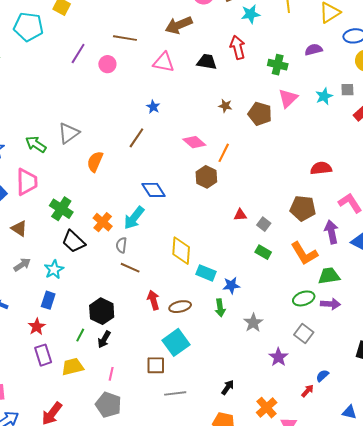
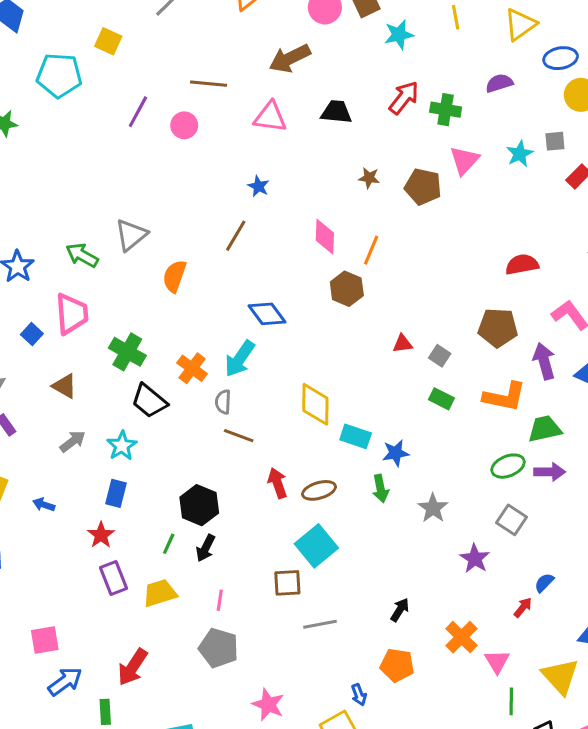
red arrow: (238, 47) -> (404, 98), moved, turned 55
pink diamond: (194, 142) -> (325, 237), turned 55
orange L-shape: (304, 253) -> (504, 397), turned -44

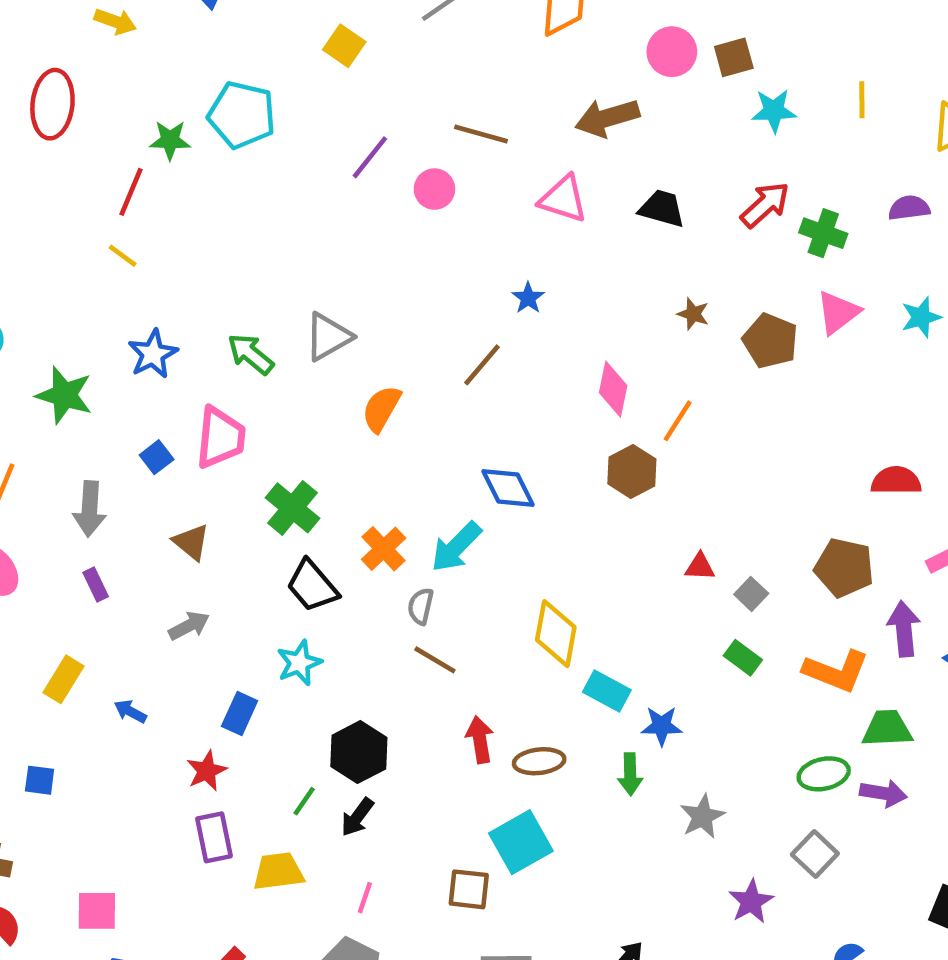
cyan pentagon: (59, 75) -> (242, 115), moved
cyan star: (122, 446) -> (299, 663), moved

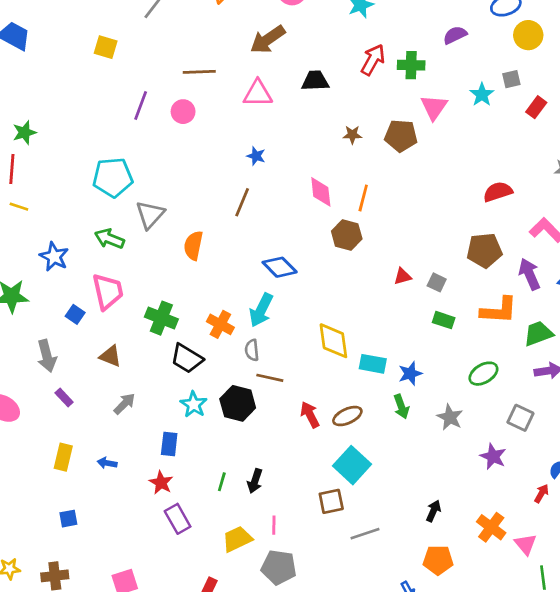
cyan pentagon: (242, 115) -> (113, 177), moved
black hexagon: (359, 752) -> (238, 403), moved
green ellipse: (824, 774) -> (483, 374), moved
yellow trapezoid: (278, 871) -> (237, 539), moved

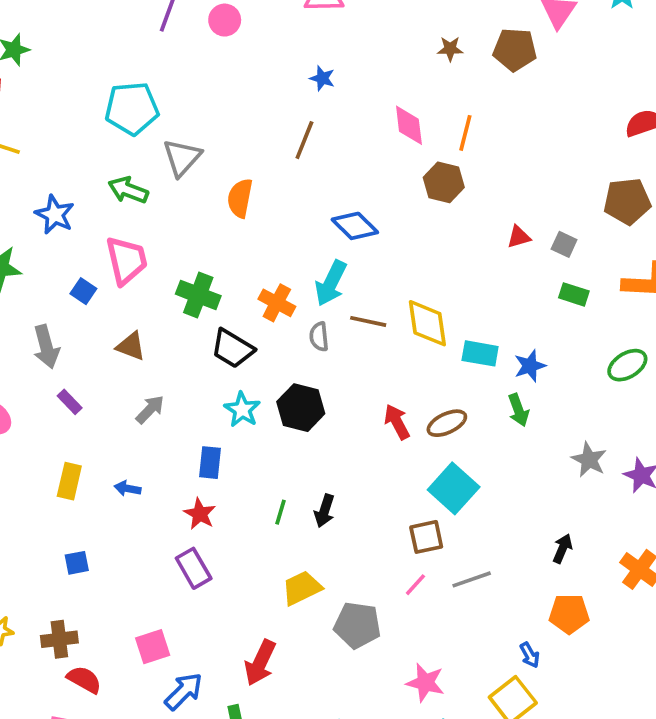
brown line: (270, 378) -> (368, 321), moved
gray star: (450, 417) -> (589, 460), moved
purple rectangle: (178, 519) -> (194, 568), moved
pink line: (274, 525) -> (415, 585), moved, turned 42

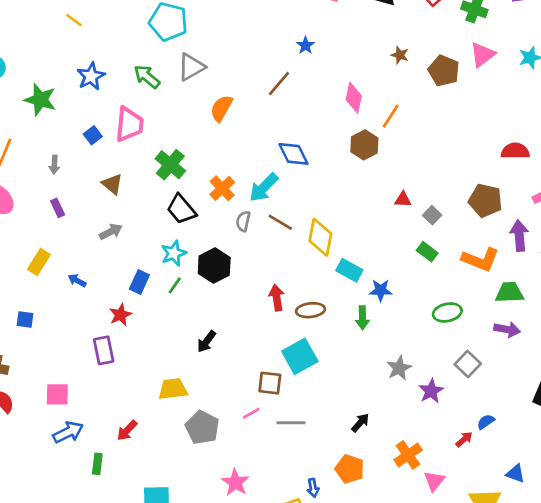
gray arrow: (46, 347) -> (54, 165), size x0.6
green line: (280, 512) -> (175, 285), moved
red arrow: (260, 663) -> (127, 430), size x0.7

